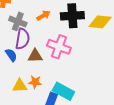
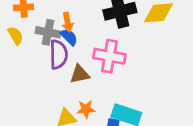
orange arrow: (43, 15) -> (68, 22), moved, turned 120
blue semicircle: (11, 55) -> (69, 37), moved

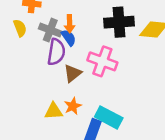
brown triangle: (80, 74) -> (73, 73), turned -36
orange star: (86, 109) -> (73, 106), turned -30

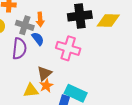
blue semicircle: (69, 38) -> (38, 39), moved
purple semicircle: (56, 52) -> (19, 49), moved
brown triangle: (73, 73) -> (44, 73), moved

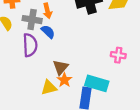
pink cross: (68, 48) -> (118, 55), moved, size x0.6

